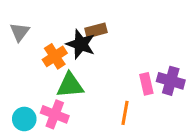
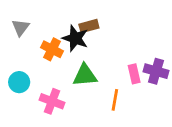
orange cross: (55, 56) -> (52, 49), turned -30
green triangle: (70, 85) -> (85, 75), moved
cyan circle: (24, 119) -> (19, 82), moved

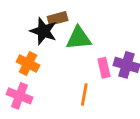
orange cross: (52, 49) -> (28, 63), moved
green triangle: (85, 75) -> (79, 38), moved

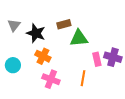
black star: (43, 31) -> (36, 33), moved
pink cross: (20, 96) -> (51, 79), moved

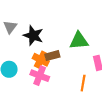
brown rectangle: (64, 24) -> (52, 56), moved
pink cross: (51, 79) -> (40, 76), moved

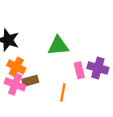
brown rectangle: (52, 56) -> (30, 81), moved

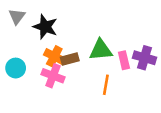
green triangle: (58, 46) -> (101, 50), moved
brown rectangle: (30, 81) -> (70, 59), moved

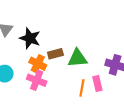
brown rectangle: (70, 59) -> (55, 54), moved
pink rectangle: (124, 60) -> (97, 84), moved

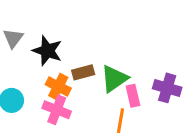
green triangle: (77, 58) -> (114, 79), turned -30
pink rectangle: (97, 84) -> (133, 96), moved

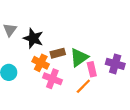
pink cross: (57, 110) -> (52, 79), moved
orange line: (120, 121) -> (83, 86), turned 35

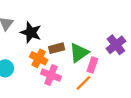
purple cross: (115, 64) -> (116, 45), moved, turned 36
pink rectangle: (92, 69) -> (92, 65), turned 32

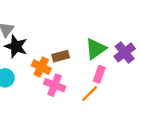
black star: (31, 33) -> (16, 46), moved
green triangle: (79, 53) -> (96, 49), moved

